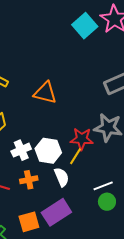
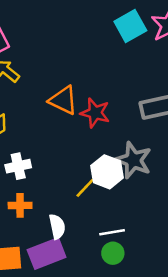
red star: (82, 139) -> (95, 113), moved
white hexagon: (48, 151) -> (107, 172), moved
white semicircle: (62, 177) -> (57, 227), moved

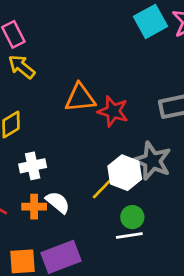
orange triangle: (63, 100) -> (80, 98), turned -32
white semicircle: (57, 227) -> (58, 202), moved, turned -40
green circle: (113, 253) -> (132, 217), moved

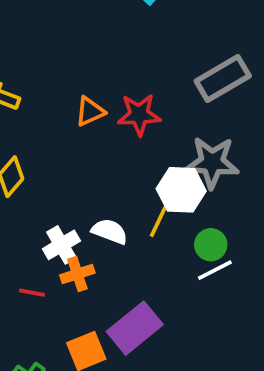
orange triangle: (80, 98) -> (90, 111), size x0.7
white cross: (33, 166) -> (61, 245), moved
white semicircle: (58, 202) -> (110, 231), moved

